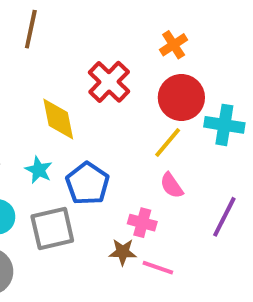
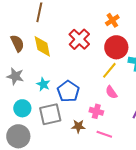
yellow diamond: (58, 119) -> (42, 46), moved
brown star: (123, 252) -> (78, 126), moved

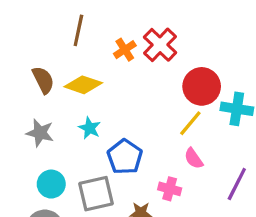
orange cross: (112, 20) -> (125, 50), moved
red cross: (79, 39) -> (160, 45), moved
yellow diamond: (42, 46) -> (83, 85), turned -60
cyan star: (43, 84) -> (90, 128), moved

